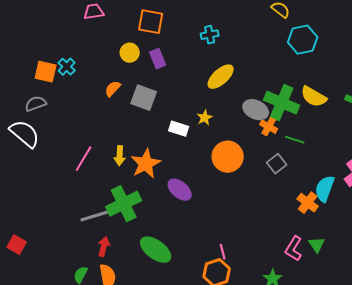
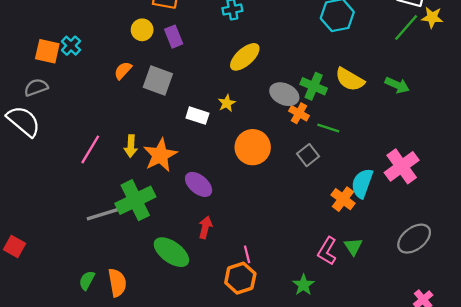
green cross: (282, 103) -> (314, 86), size x0.7
red arrow: (104, 247) -> (205, 227), moved

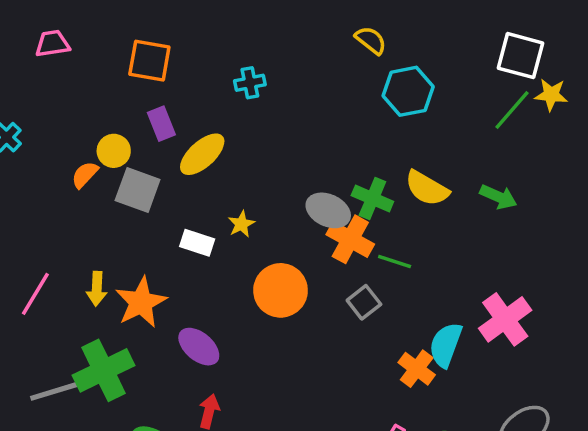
yellow circle: (142, 30) -> (114, 151), moved
yellow ellipse: (245, 57) -> (202, 154), moved
orange cross: (299, 113) -> (350, 239), size x1.5

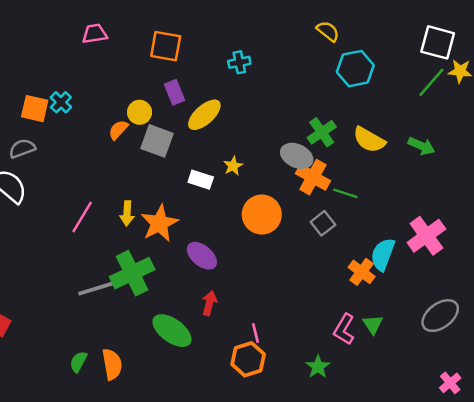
green cross: (372, 198) -> (322, 132), moved, turned 32

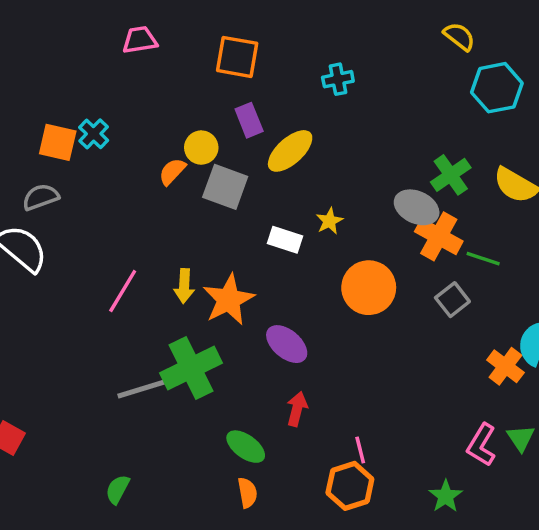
green ellipse: (172, 331) -> (246, 447), size x0.7
orange semicircle: (112, 364) -> (247, 493), moved, size x0.7

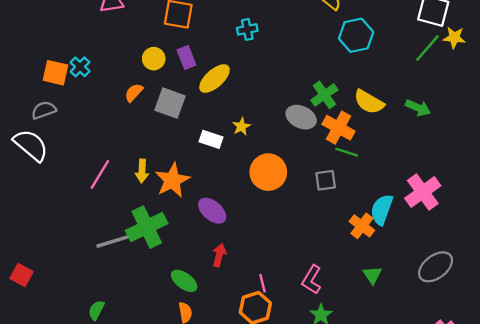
yellow circle: (201, 148) -> (154, 59), moved
orange cross: (439, 236) -> (338, 128), moved
gray square: (452, 300) -> (326, 180), turned 30
pink L-shape: (481, 445) -> (312, 280), moved

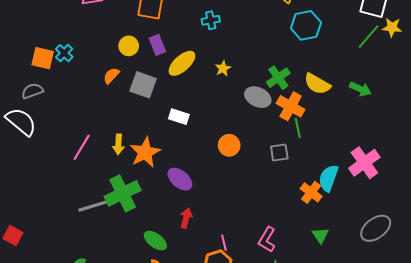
yellow star: (241, 126) -> (223, 68), moved
green line: (347, 152) -> (298, 128), turned 60
orange circle: (268, 172) -> (229, 145), size x0.7

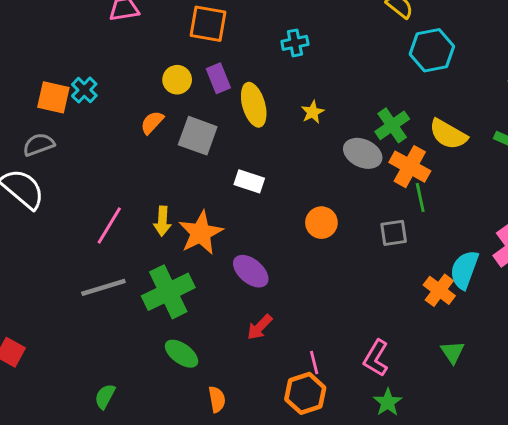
yellow ellipse: (182, 63) -> (254, 105), turned -64
gray line: (94, 206) -> (103, 287), moved
red arrow: (186, 218) -> (260, 327), turned -150
green ellipse: (155, 241) -> (182, 354), moved

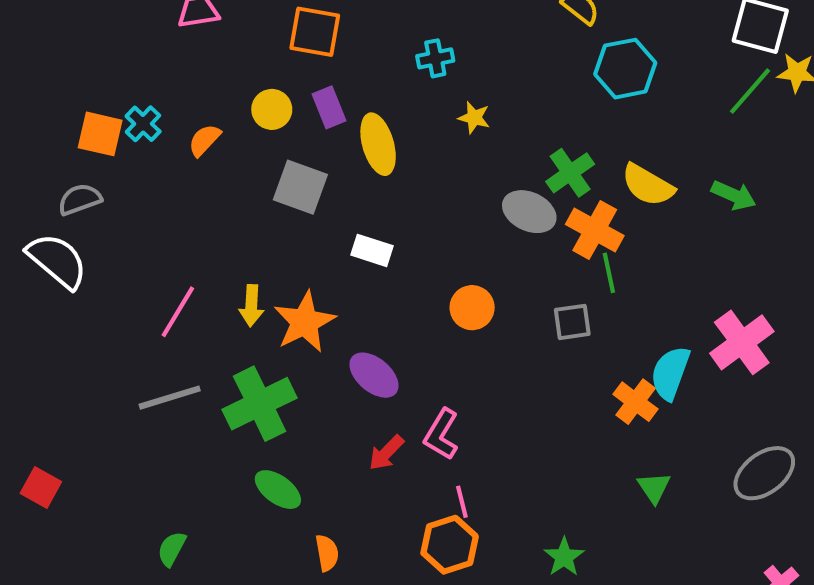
yellow star: (313, 112) -> (474, 118), moved, turned -30
orange semicircle: (152, 122) -> (204, 140), moved
pink L-shape: (376, 358) -> (441, 434), moved

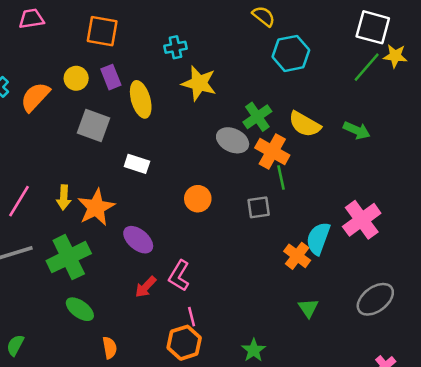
yellow star: (474, 118) -> (199, 83), size x1.8
orange semicircle: (204, 140) -> (35, 97), size x1.5

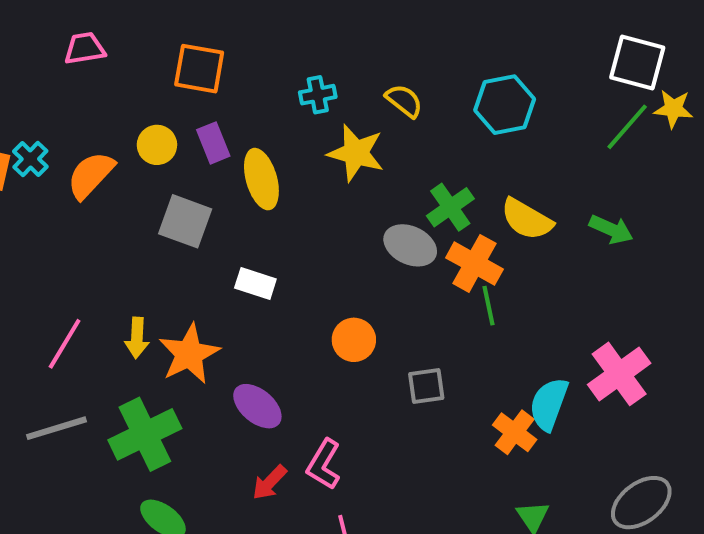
yellow semicircle: (264, 16) -> (404, 101), moved
gray square: (259, 207) -> (426, 386), moved

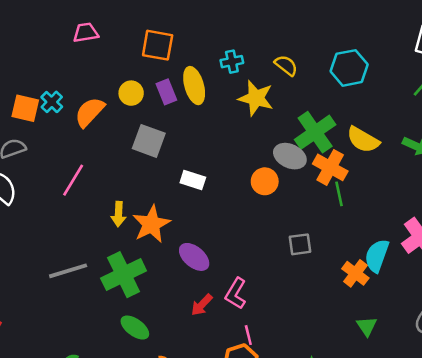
yellow ellipse: (261, 179) -> (194, 86), moved
green cross: (450, 207) -> (315, 132), size x1.4
orange circle: (354, 340) -> (265, 181), moved
pink line: (65, 344) -> (73, 180), moved

